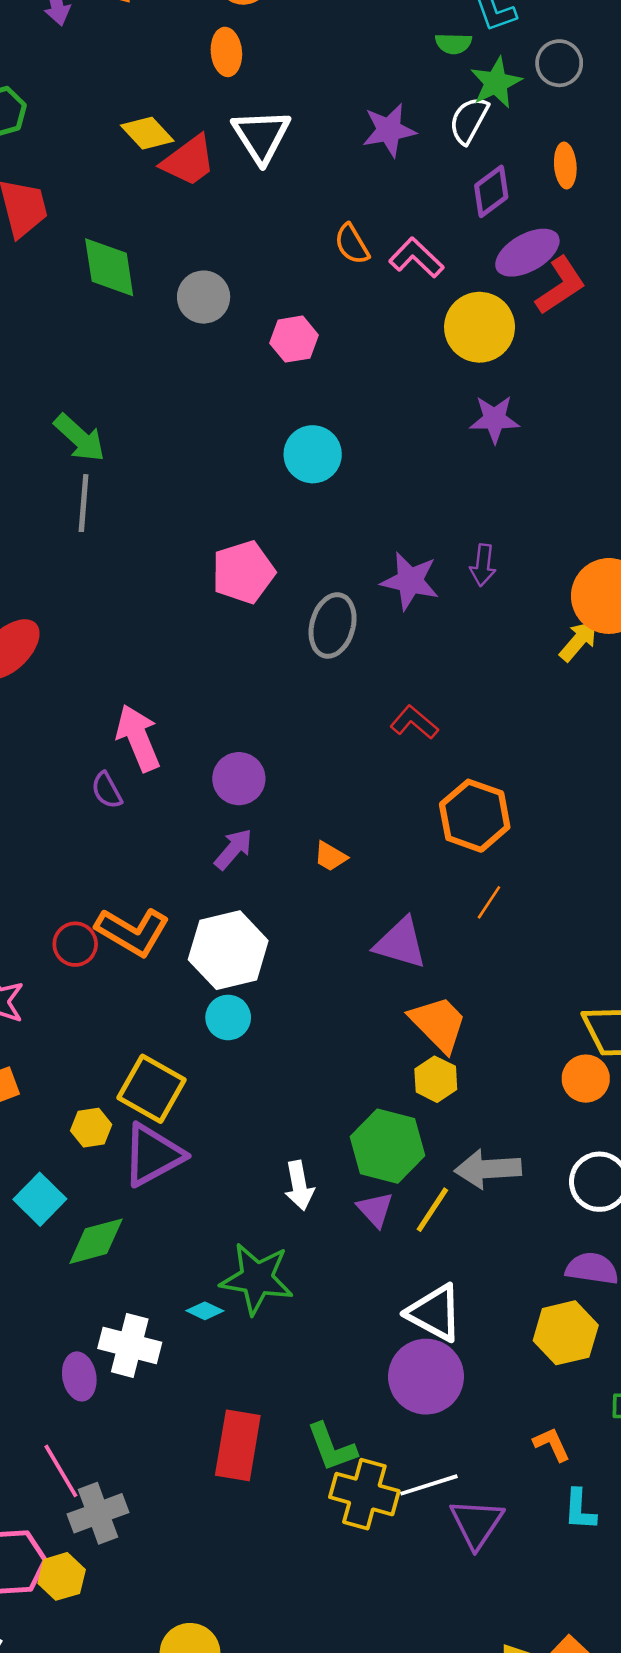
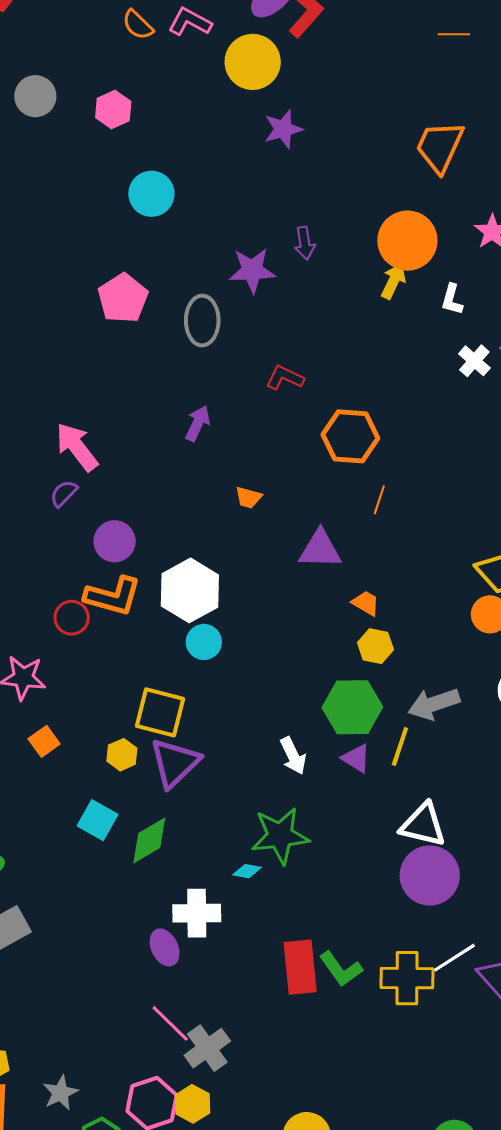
purple circle: (239, 779) -> (115, 541), moved
purple semicircle: (107, 790) -> (64, 493), turned 88
purple arrow: (233, 849) -> (198, 423), moved
orange trapezoid: (438, 1024) -> (366, 603), size x0.6
green L-shape: (332, 1447) -> (341, 969), moved

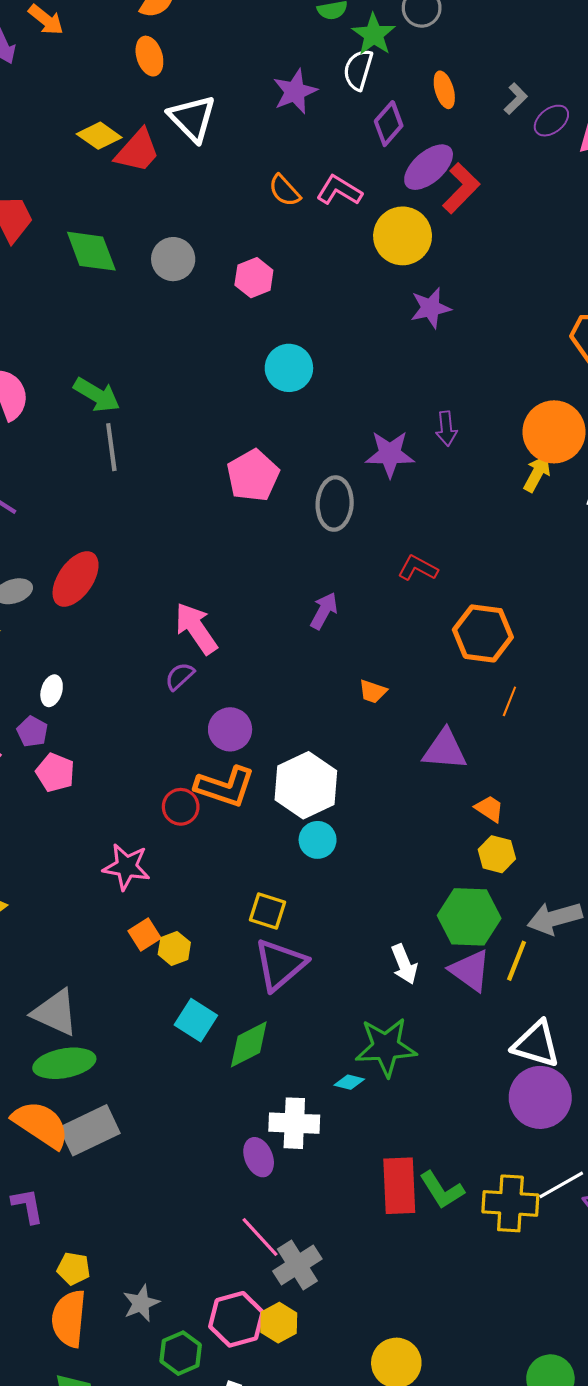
yellow square: (160, 712) -> (268, 911), size x0.7
yellow hexagon: (122, 755) -> (174, 948), moved
purple triangle: (356, 758) -> (470, 970), size x1.4

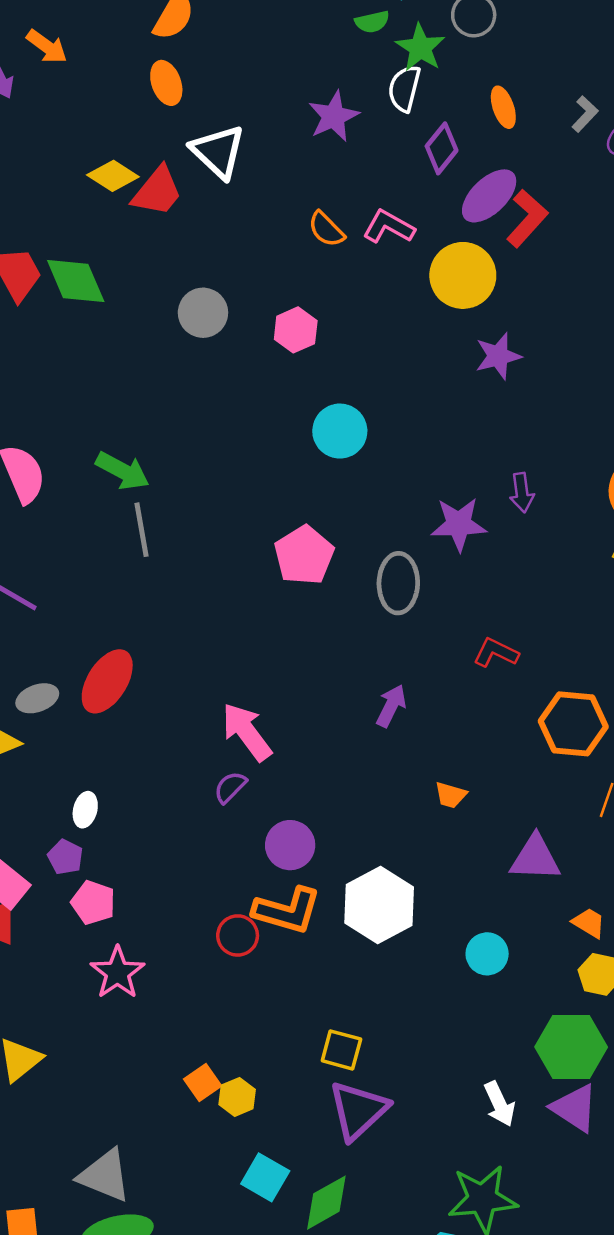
green diamond: (91, 251) -> (76, 281), moved
cyan circle: (318, 840) -> (487, 954), moved
pink star: (126, 867) -> (117, 973), moved, turned 30

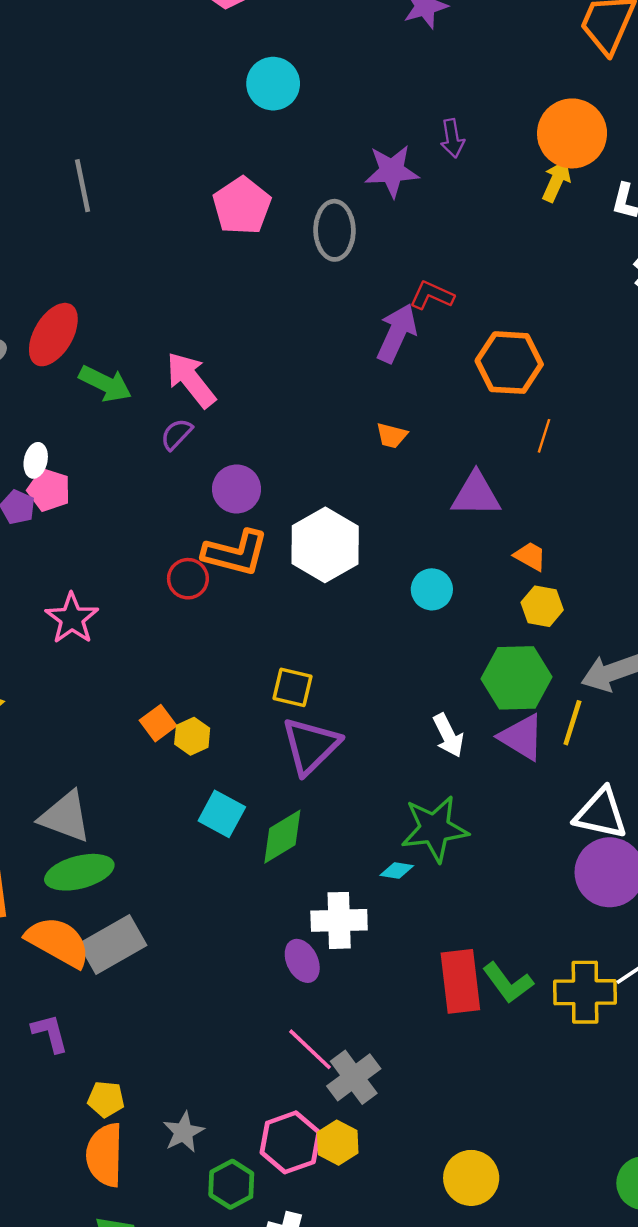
green arrow: (123, 471) -> (105, 384), moved
purple arrow: (391, 706) -> (397, 333), moved, size x1.4
pink pentagon: (93, 903) -> (49, 490), moved

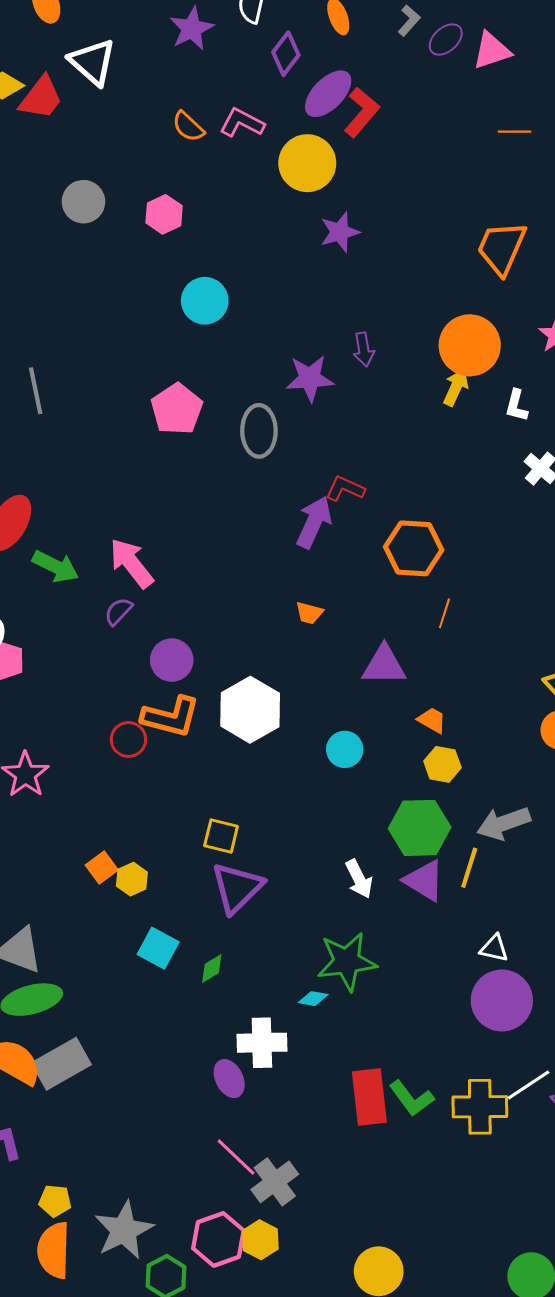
white triangle: (601, 814) -> (494, 948), size x0.6
green diamond: (282, 837) -> (212, 968), size x0.6
gray star: (184, 1132) -> (124, 1230), size x1.6

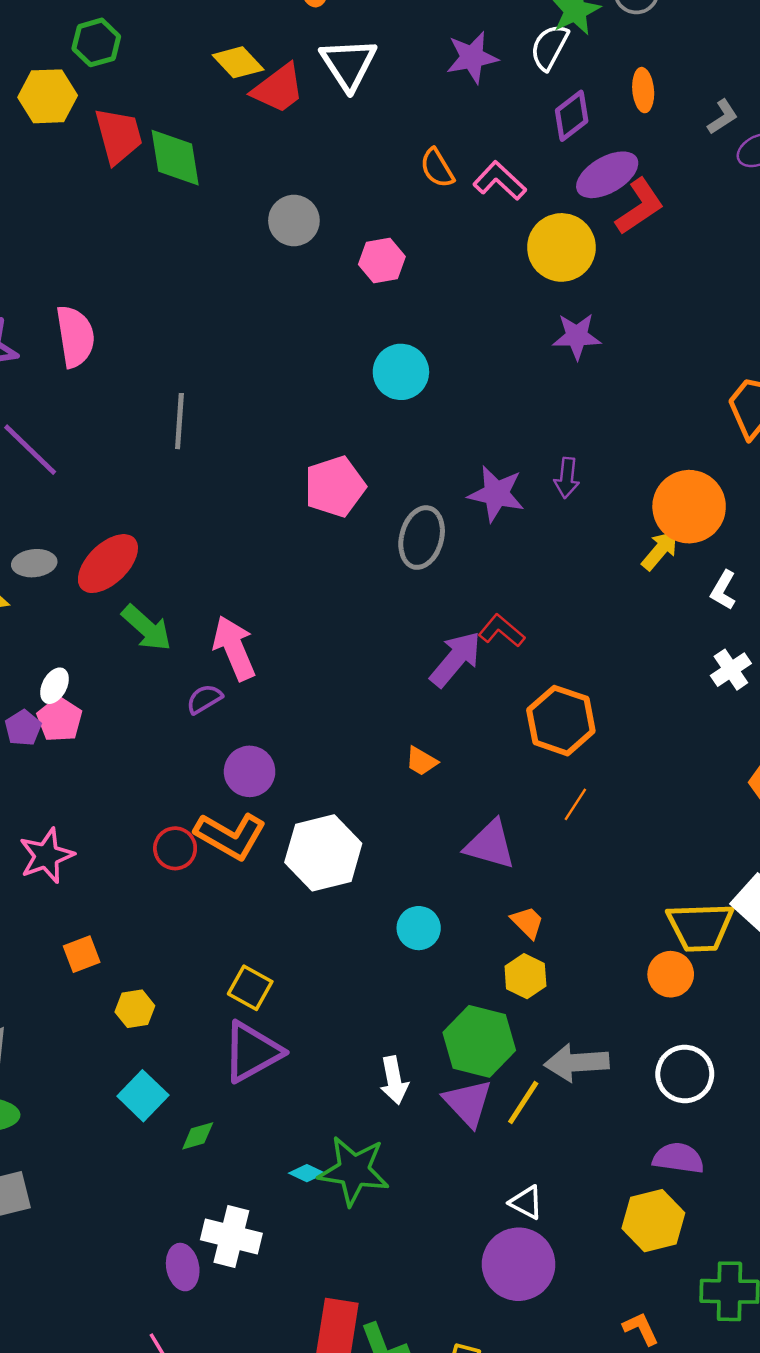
orange square: (102, 867) -> (82, 954), moved
cyan diamond: (313, 999) -> (307, 1173), moved

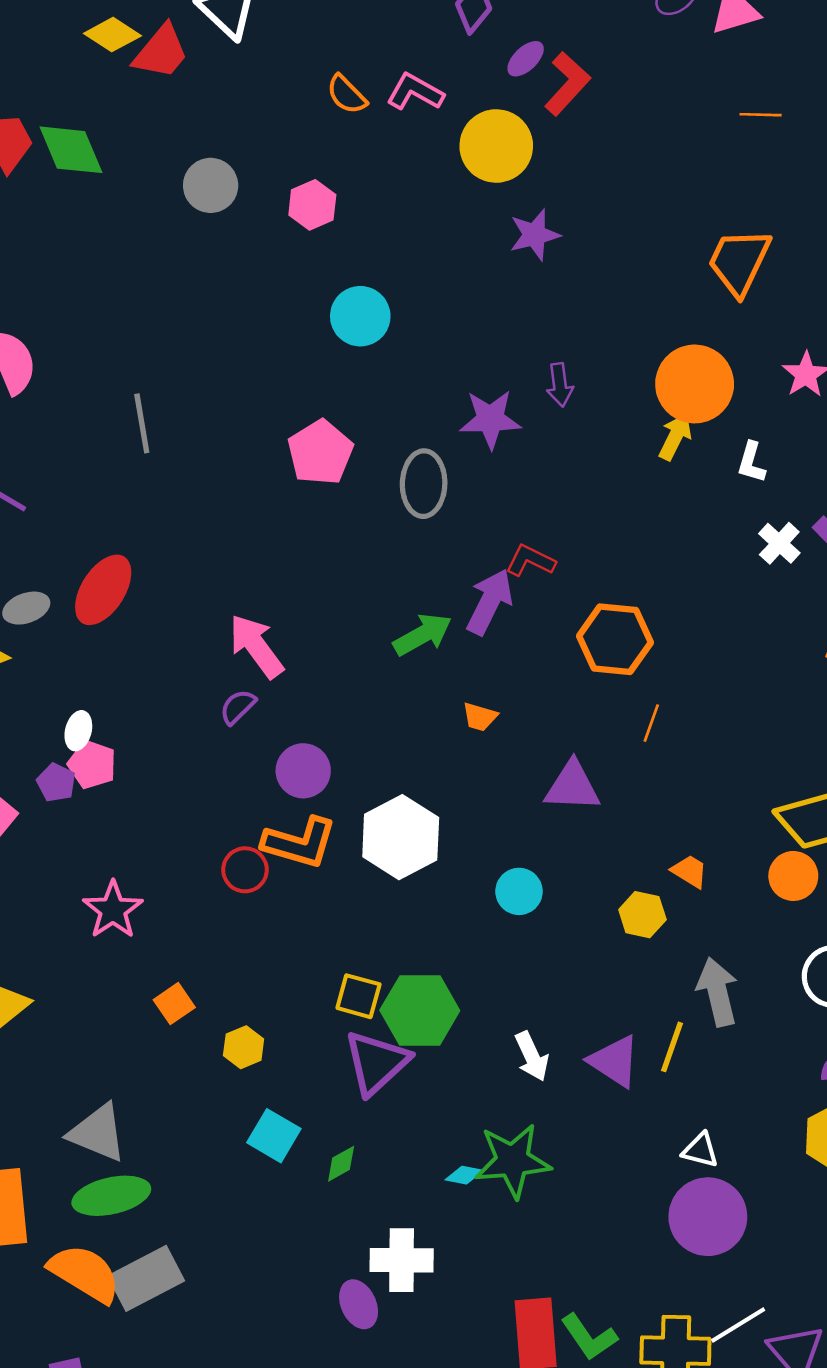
purple ellipse: (607, 175) -> (526, 59), size x0.6
green arrow: (147, 628) -> (423, 635), moved, turned -58
orange trapezoid: (527, 922) -> (690, 871), moved
green hexagon: (479, 1041) -> (420, 1010), moved
gray arrow: (577, 1063) -> (718, 992), turned 94

